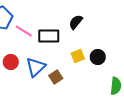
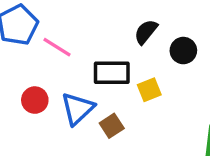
black rectangle: (49, 36) -> (112, 73), moved
black circle: (98, 57) -> (183, 51), moved

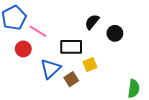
yellow square: (149, 90) -> (90, 65), moved
red circle: (35, 100) -> (23, 49), moved

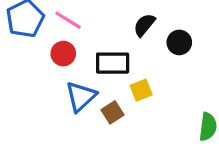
pink line: (38, 31) -> (68, 20), moved
red circle: (23, 49) -> (63, 54), moved

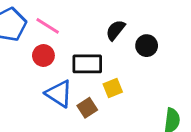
blue triangle: (81, 96) -> (59, 94), turned -44

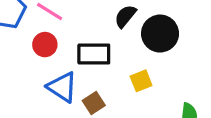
black circle: (147, 46) -> (160, 34), size x1.5
yellow square: (113, 88) -> (141, 81), moved

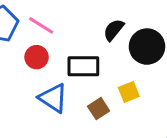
brown square: (94, 103) -> (99, 109), moved

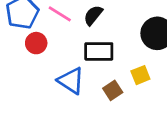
black semicircle: (114, 30) -> (93, 15), moved
red circle: (37, 57) -> (36, 43), moved

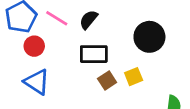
blue triangle: (71, 81) -> (37, 82), moved
brown square: (113, 90) -> (107, 81), moved

